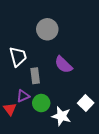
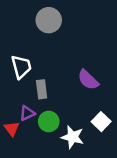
gray circle: (47, 29) -> (49, 20), moved
purple semicircle: (63, 65) -> (88, 80), moved

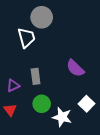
white trapezoid: (21, 67) -> (26, 38), moved
purple triangle: (27, 113) -> (13, 85), moved

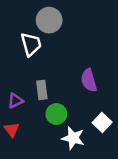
purple semicircle: (75, 68) -> (89, 80), turned 30
green circle: (42, 104) -> (56, 114), moved

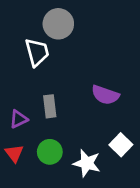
purple semicircle: (89, 80) -> (105, 95), turned -55
green circle: (56, 114) -> (50, 152), moved

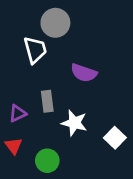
purple semicircle: (105, 95) -> (84, 73), moved
green circle: (50, 152) -> (47, 161), moved
white star: (87, 163) -> (74, 123), moved

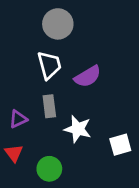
white trapezoid: (35, 50) -> (49, 65), moved
purple semicircle: (84, 73) -> (88, 76), turned -50
white square: (115, 138) -> (120, 145), turned 30

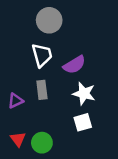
white star: (78, 129) -> (84, 93), moved
white square: (120, 145) -> (83, 122), moved
red triangle: (14, 153) -> (18, 139), moved

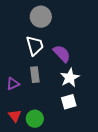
purple semicircle: (74, 65) -> (62, 54), turned -102
white star: (84, 93) -> (70, 78), turned 30

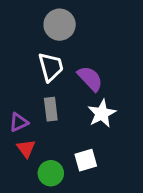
white square: (69, 102) -> (86, 160), moved
red triangle: (15, 116) -> (26, 148), moved

